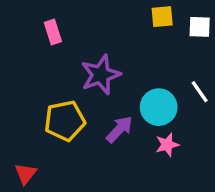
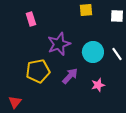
yellow square: (162, 17) -> (86, 10), moved
cyan circle: (159, 107) -> (93, 52), moved

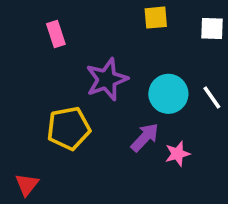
purple arrow: (70, 76) -> (145, 137), moved

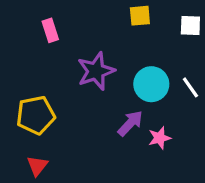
yellow pentagon: (69, 128) -> (36, 115), moved
red triangle: (27, 185) -> (37, 166), moved

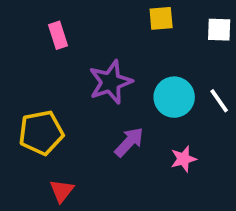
purple arrow: (130, 123) -> (129, 142), moved
red triangle: (37, 166) -> (62, 191), moved

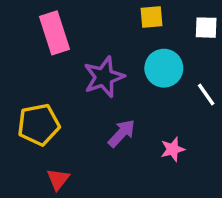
pink rectangle: (58, 35) -> (55, 33), size x1.6
cyan circle: (174, 97) -> (164, 68), moved

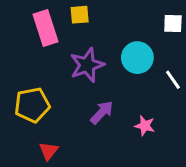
yellow square: (151, 17) -> (80, 15), moved
pink star: (173, 149) -> (145, 126), turned 30

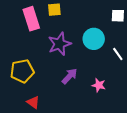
red triangle: (49, 151) -> (33, 102), turned -32

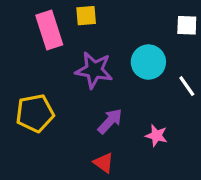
purple star: (59, 44) -> (94, 70), turned 30
red triangle: (33, 102) -> (104, 163), moved

